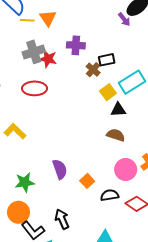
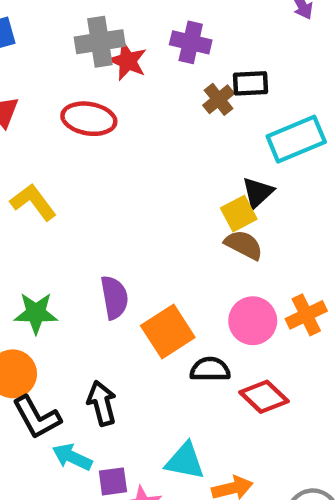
yellow square: (108, 92) -> (239, 214), moved
black triangle: (118, 110) -> (258, 192), turned -49
orange square: (87, 181) -> (168, 332), size x1.6

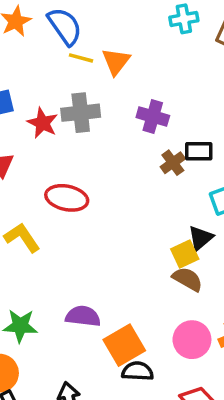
red star: (128, 61) -> (43, 123), moved
red ellipse: (89, 119) -> (67, 198), moved
purple semicircle: (114, 297) -> (83, 316), turned -76
black semicircle: (210, 369) -> (138, 371), moved

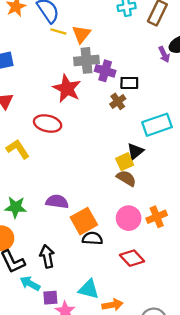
gray cross: (81, 113) -> (86, 60), moved
red star: (43, 123) -> (67, 88), moved, size x1.4
black rectangle: (199, 151) -> (129, 83), moved

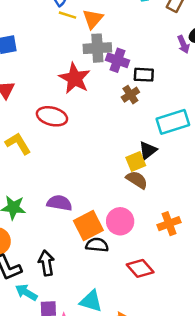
pink circle: (129, 218) -> (120, 221), moved

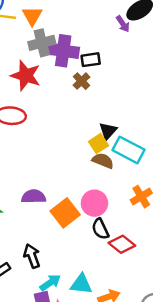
purple cross: (118, 60) -> (63, 51), size x1.4
cyan rectangle: (173, 122) -> (128, 150), moved, turned 56
black semicircle: (97, 245) -> (100, 229), moved, turned -110
cyan arrow: (26, 292) -> (50, 283), moved, turned 125

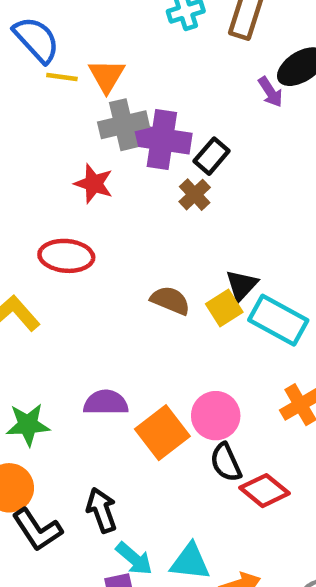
black rectangle: (91, 60) -> (212, 156), turned -42
red star: (26, 76) -> (94, 184), size x0.7
brown semicircle: (103, 161) -> (170, 300), moved
cyan arrow: (50, 283) -> (134, 559), turned 75

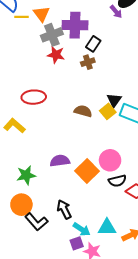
purple cross: (162, 139) -> (75, 25), moved
red star: (94, 184) -> (56, 55), moved
brown cross: (195, 195) -> (88, 62), turned 32
black semicircle: (226, 462) -> (117, 181), turned -72

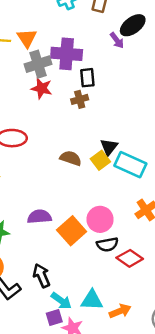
black rectangle: (93, 44) -> (87, 78), turned -42

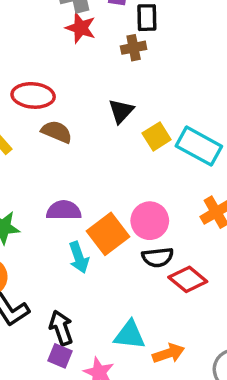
black triangle: (109, 147) -> (121, 111), moved
brown semicircle: (71, 158) -> (57, 132), moved
black arrow: (41, 276) -> (61, 328), moved
cyan arrow: (61, 301) -> (79, 257), moved, turned 30
purple square: (54, 317) -> (60, 356), moved, turned 35

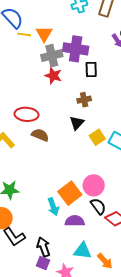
brown cross: (134, 48) -> (84, 100), moved
purple semicircle: (64, 210) -> (75, 221), moved
black semicircle: (158, 257) -> (98, 206), turned -120
orange arrow: (169, 353) -> (105, 261), turned 66

